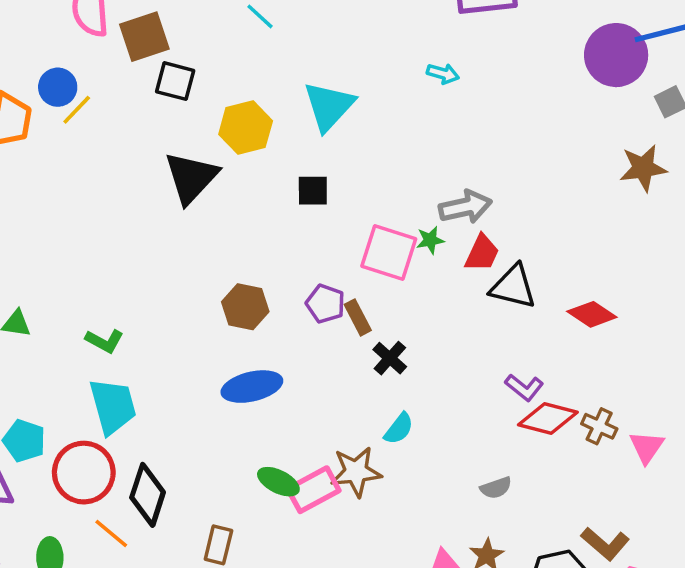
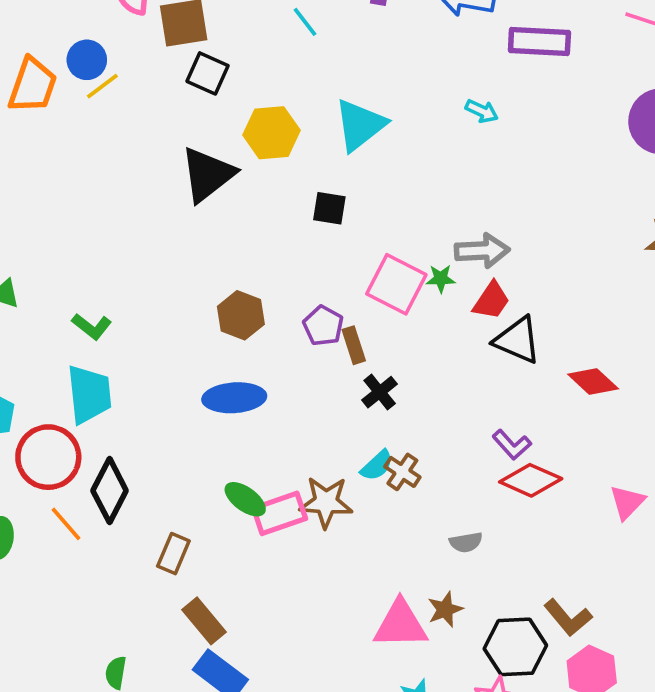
brown cross: (599, 426) -> (402, 472), moved
pink triangle: (647, 447) -> (627, 502), moved

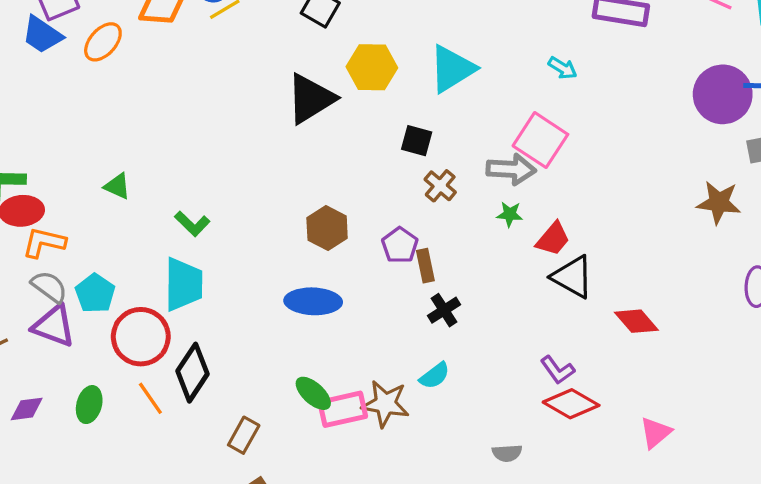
gray arrow: (482, 251) -> (511, 169), moved
pink square: (396, 284) -> (540, 140), moved
brown cross: (402, 472) -> (440, 186), moved

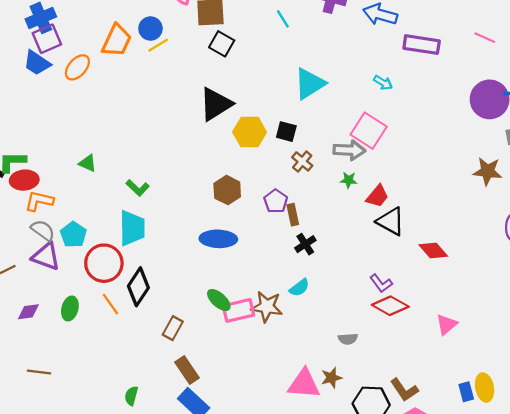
yellow hexagon: (372, 67) -> (250, 132), moved

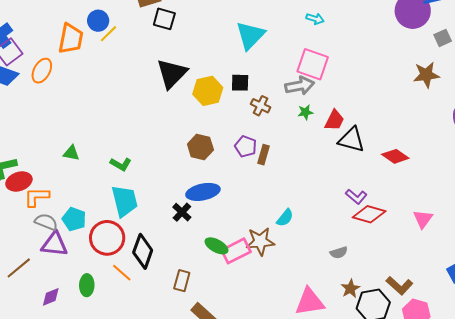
brown rectangle: (293, 215) -> (263, 155), turned 42
black cross: (305, 244) -> (182, 212), moved
brown star: (331, 378) -> (350, 289), moved

